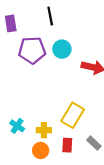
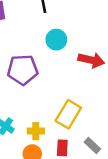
purple pentagon: (32, 50) -> (23, 70), moved

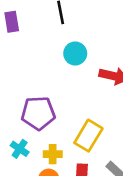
purple pentagon: (23, 70) -> (38, 113), moved

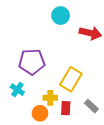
yellow cross: (53, 154) -> (50, 98), moved

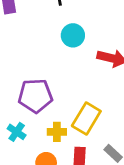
yellow cross: (50, 98) -> (57, 132), moved

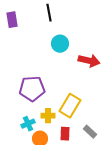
cyan cross: (17, 132) -> (28, 124), moved, turned 32

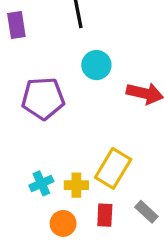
purple pentagon: (32, 89) -> (43, 98), moved
cyan cross: (28, 124) -> (41, 183), moved

